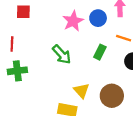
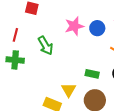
green rectangle: (100, 52) -> (92, 74), moved, turned 64
green arrow: (62, 54) -> (46, 46), moved

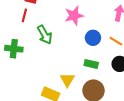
blue circle: (97, 28) -> (93, 38), moved
red line: (15, 35) -> (24, 15), moved

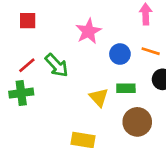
red line: (24, 15) -> (27, 65), moved, turned 48
yellow triangle: (67, 80) -> (99, 97), moved

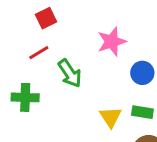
red square: (28, 21) -> (46, 18), turned -36
red line: (27, 65) -> (39, 53), moved

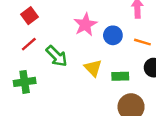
blue circle: (142, 73) -> (113, 35), moved
yellow triangle: (111, 117) -> (93, 68), moved

